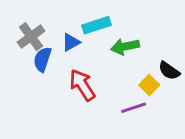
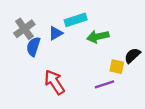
black semicircle: (169, 71) -> (132, 55), turned 102
red arrow: (82, 85) -> (54, 82), moved
yellow square: (149, 85) -> (117, 67), turned -32

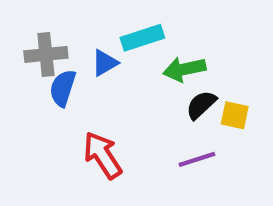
gray cross: (24, 29) -> (46, 54), turned 30
black semicircle: (132, 55) -> (201, 105), moved
yellow square: (117, 67) -> (235, 115), moved

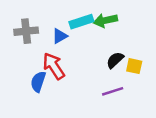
green arrow: (184, 69) -> (105, 20), moved
blue semicircle: (63, 88) -> (38, 82), moved
red arrow: (103, 155) -> (54, 66), moved

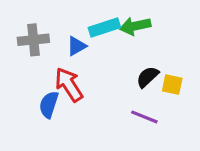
purple line: (113, 91) -> (144, 117), turned 40

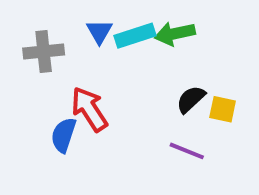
blue triangle: (77, 46) -> (99, 32), moved, turned -30

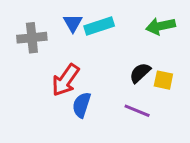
green arrow: (175, 34) -> (160, 26), moved
red arrow: (89, 109) -> (66, 80), turned -112
blue semicircle: (63, 135) -> (82, 105), moved

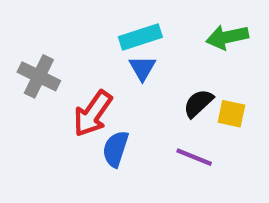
blue triangle: (73, 23) -> (142, 68), moved
gray cross: (32, 38) -> (39, 76), moved, turned 32

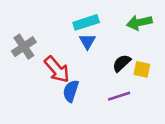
gray cross: (39, 76) -> (24, 47), turned 30
red arrow: (93, 114) -> (57, 69), turned -76
purple line: (194, 157) -> (119, 96), turned -40

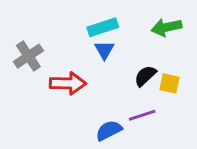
red arrow: (57, 69) -> (68, 83), turned -48
blue semicircle: (71, 91) -> (109, 130), moved, turned 45

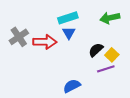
red arrow: (68, 83) -> (45, 42), moved
yellow square: (169, 83) -> (112, 55), turned 32
purple line: (142, 115) -> (106, 69), moved

